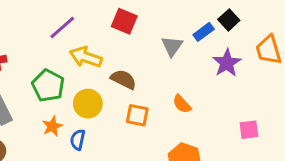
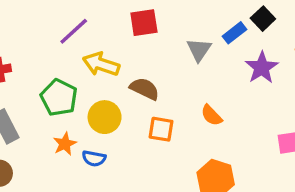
red square: (124, 21) -> (144, 23), turned -30
blue semicircle: (78, 140) -> (94, 158), turned -90

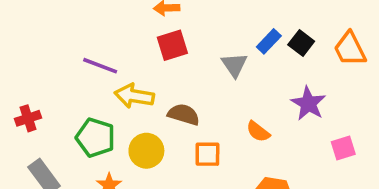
black square: (263, 19) -> (301, 43), moved
purple line: (74, 31) -> (100, 66), turned 72
purple star: (262, 68) -> (308, 103), moved

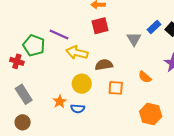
brown semicircle: (184, 114) -> (104, 65), turned -30
red cross: (28, 118) -> (17, 61), turned 32
green pentagon: (95, 138) -> (34, 45), moved

